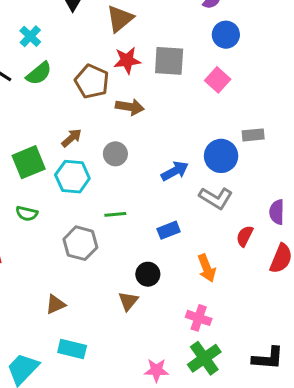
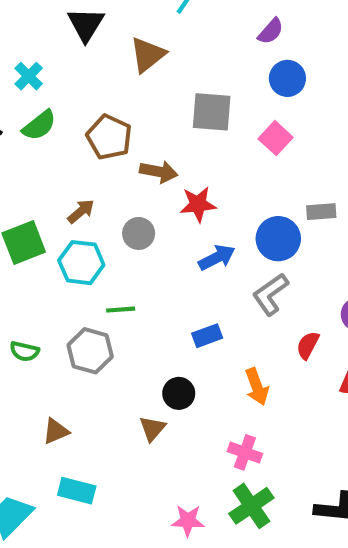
red star: (127, 60) -> (198, 204), moved
gray L-shape: (216, 198) -> (270, 294), turned 112
green semicircle: (27, 213) -> (24, 351), moved
green line: (115, 214) -> (121, 310), moved

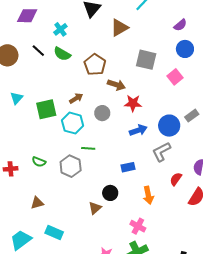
green semicircle: (39, 125) -> (62, 54), turned 60
gray rectangle: (321, 212) -> (192, 116), turned -40
brown triangle: (56, 431) -> (37, 203), moved

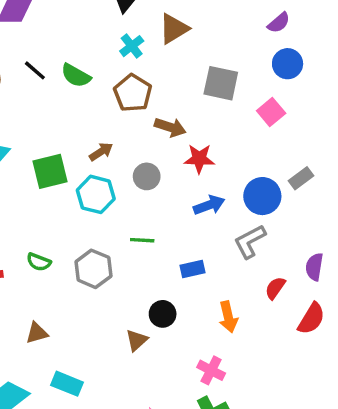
cyan cross: (60, 29) -> (132, 46), moved
green line: (88, 148) -> (142, 240), moved

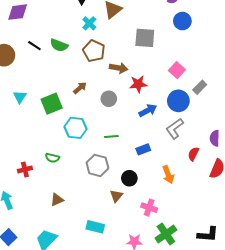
pink square: (271, 112) -> (177, 70), moved
cyan hexagon: (96, 194) -> (75, 128), moved
gray hexagon: (93, 269) -> (97, 165), moved
pink cross: (211, 370) -> (149, 208), moved
cyan rectangle: (67, 384) -> (95, 227), moved

